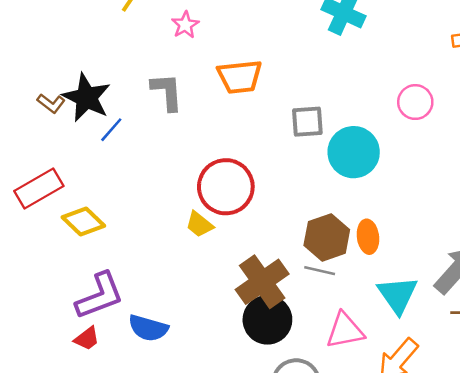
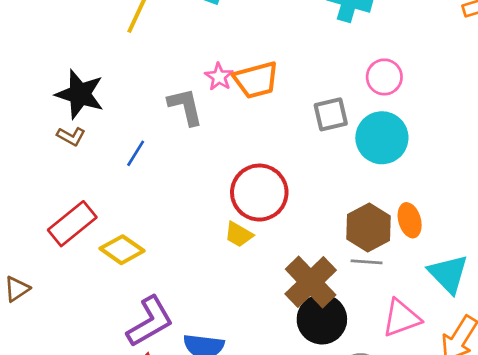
pink star: (185, 25) -> (219, 77), moved
black star: (87, 98) -> (80, 94), moved
pink circle: (415, 102) -> (384, 77), moved

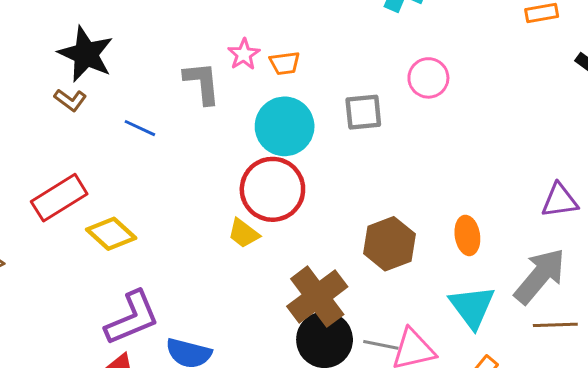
orange trapezoid: (256, 80) -> (285, 63), size x0.6
cyan circle: (382, 138) -> (285, 126), moved
blue line: (136, 153) -> (140, 128), turned 76
orange ellipse: (410, 220) -> (467, 235), moved
gray line: (367, 262) -> (381, 345), moved

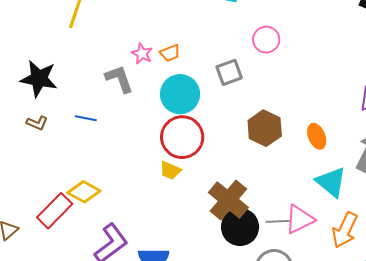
brown L-shape: (70, 100) -> (37, 123), moved
red rectangle: (59, 198) -> (55, 211), moved
brown hexagon: (389, 244) -> (265, 128), moved

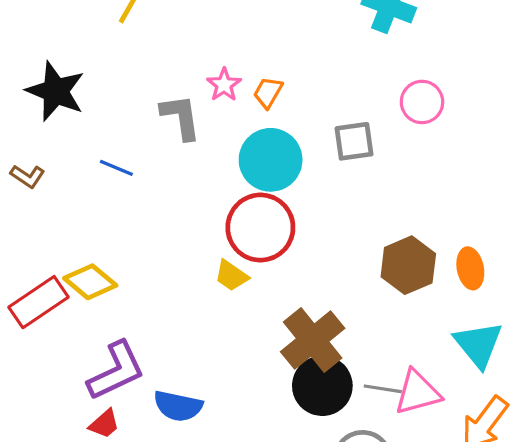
orange trapezoid: (170, 53) -> (268, 92), turned 130
brown L-shape: (37, 123) -> (28, 176), moved
brown hexagon: (265, 128) -> (408, 265), moved

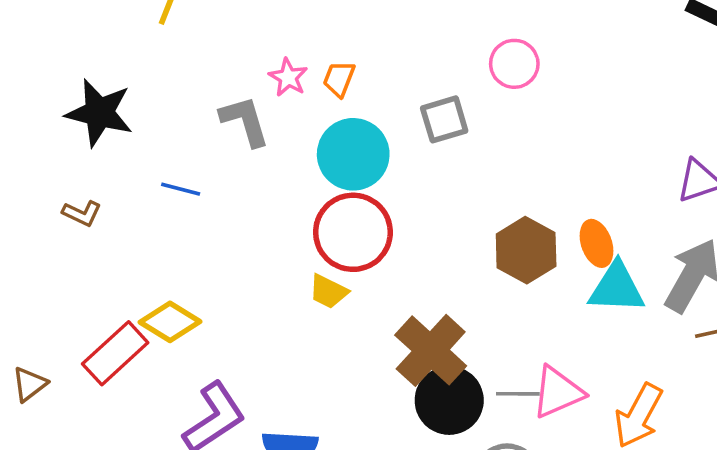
cyan triangle: (478, 344) -> (617, 288), moved, turned -40

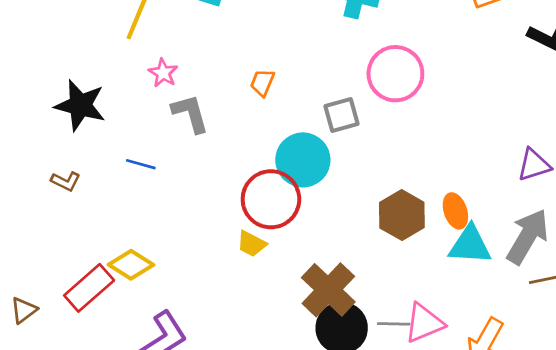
pink circle: (514, 64) -> (395, 74), size x1.5
pink star: (288, 77) -> (163, 73), moved
cyan circle: (353, 154) -> (303, 160), moved

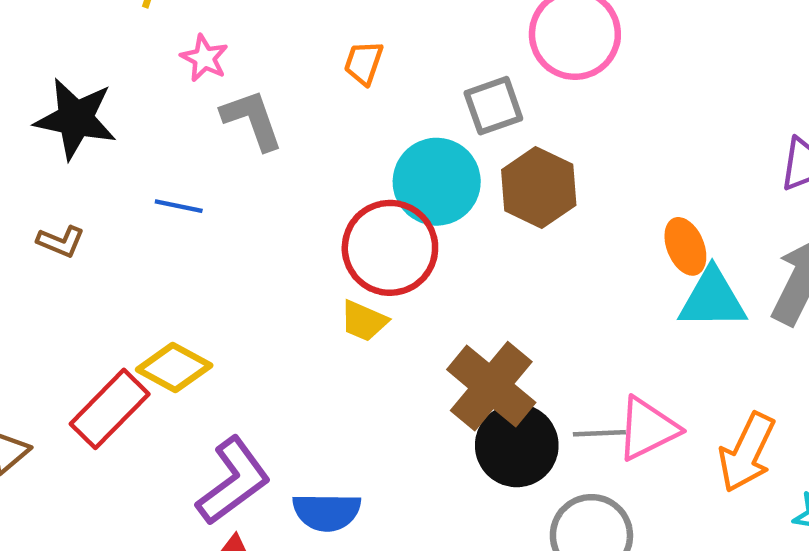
brown hexagon: (402, 215) -> (539, 187), moved

